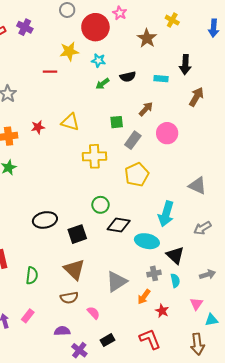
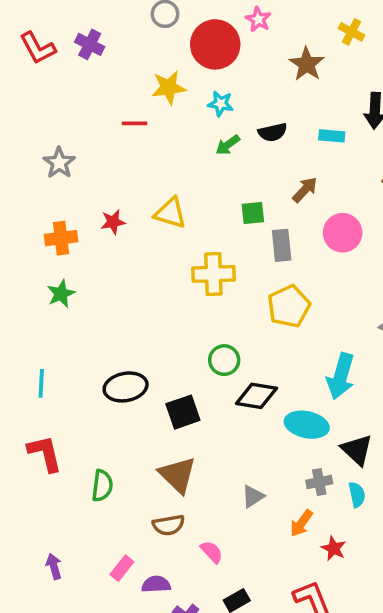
gray rectangle: (133, 140) -> (282, 245), turned -42
gray triangle: (117, 282) -> (253, 496), size x0.6
pink rectangle: (28, 316) -> (122, 568), moved

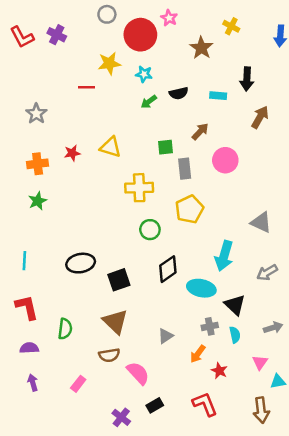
green circle: (224, 360) -> (150, 230), moved
black diamond: (256, 396) -> (168, 269), turned -44
pink semicircle: (212, 552) -> (138, 373), size x1.5
purple semicircle: (156, 584) -> (29, 348), moved

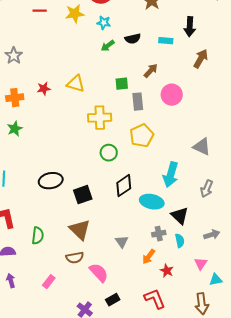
red line: (87, 87) -> (40, 11), moved
gray arrow: (267, 273) -> (207, 189), turned -36
gray triangle: (165, 336) -> (122, 242), turned -32

